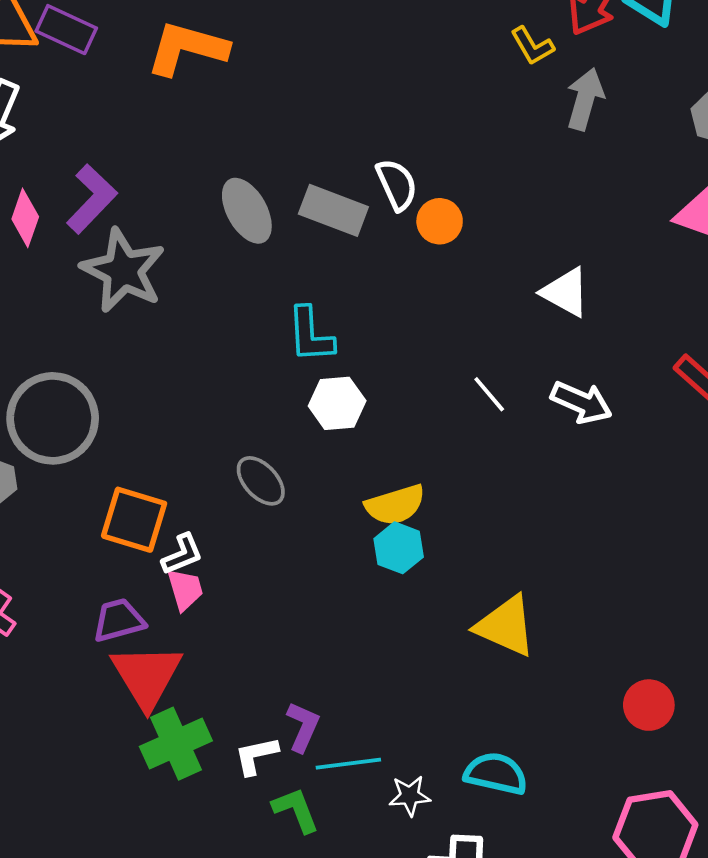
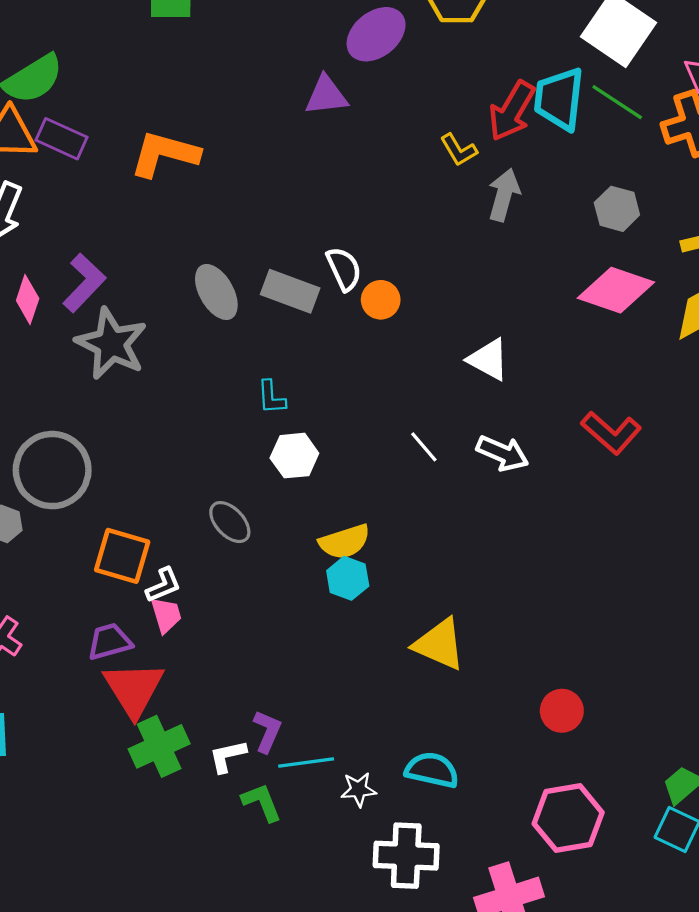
cyan L-shape: (310, 335) -> (271, 397), size x0.7

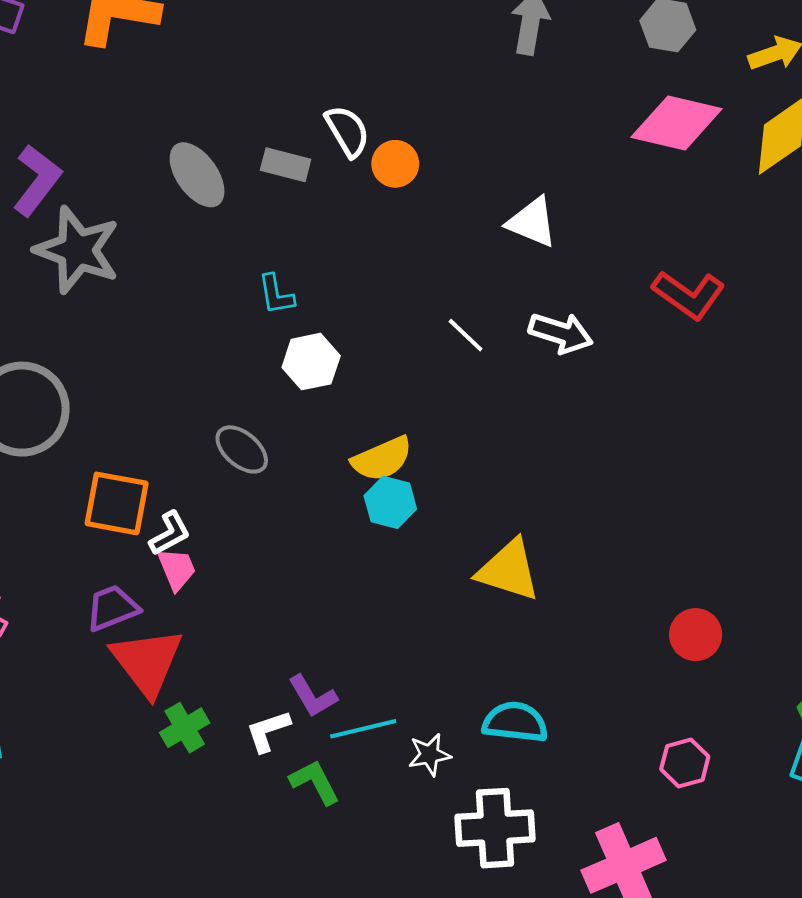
gray rectangle: (290, 291) -> (286, 165), size x0.7
red circle: (562, 711) -> (696, 635), moved
purple L-shape: (267, 731) -> (313, 696), turned 132
green cross: (159, 746) -> (185, 728), size x0.7
pink hexagon: (568, 818) -> (685, 763), size x0.6

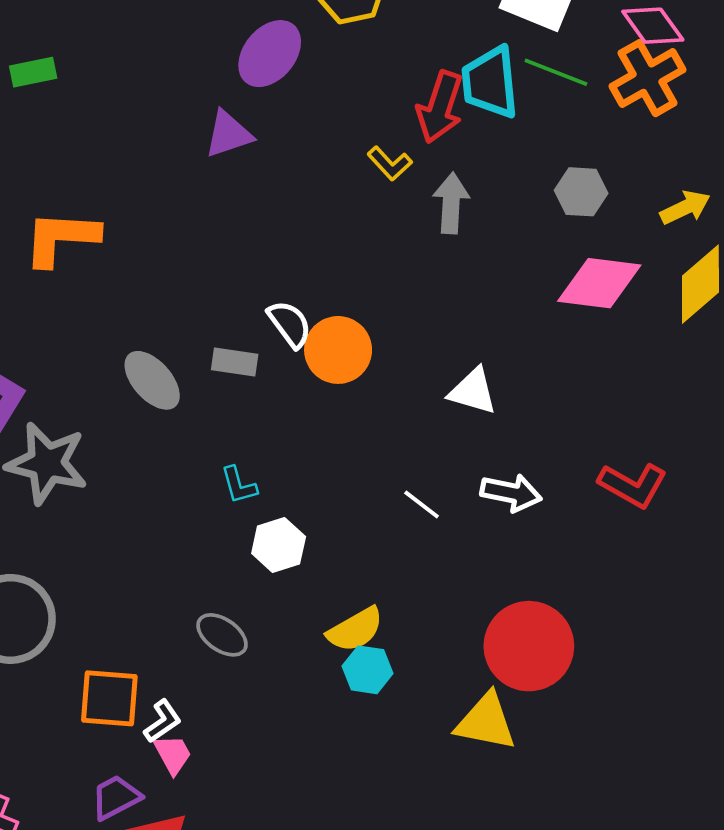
orange circle: (395, 164) -> (338, 350), size x1.5
red L-shape: (689, 295) -> (633, 485), moved
red circle: (696, 635) -> (529, 646), moved, size x1.8

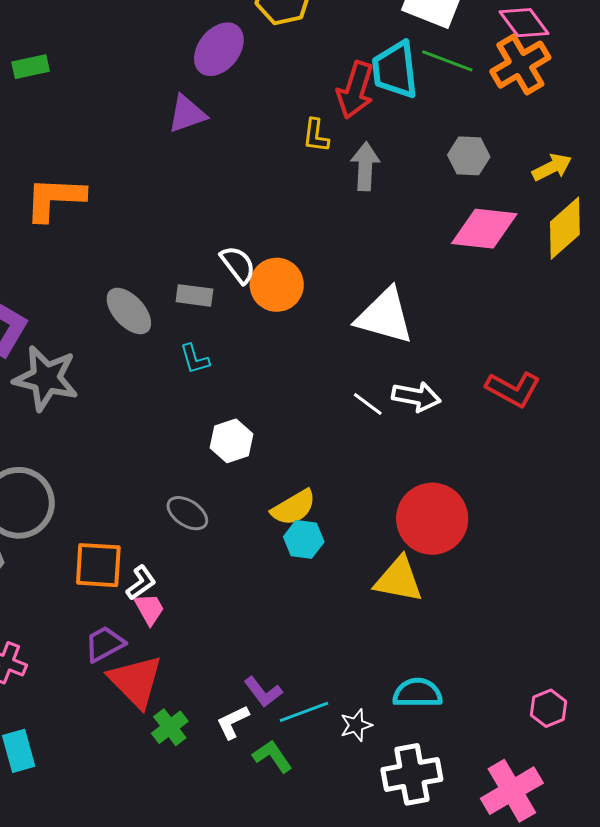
yellow L-shape: (390, 163) -> (316, 135), turned 51
white triangle: (473, 391) -> (385, 316), size x1.5
cyan L-shape: (239, 485) -> (195, 359), moved
white line: (422, 504) -> (368, 404), moved

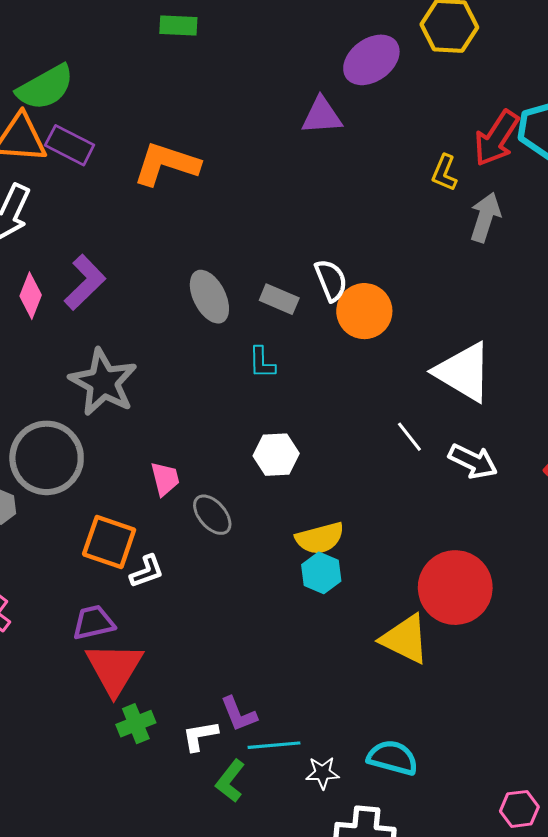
gray star: (46, 378) -> (103, 382), moved
white line: (368, 404) -> (409, 437), moved
pink trapezoid: (149, 609) -> (165, 479), moved
green L-shape: (272, 756) -> (230, 781), turned -123

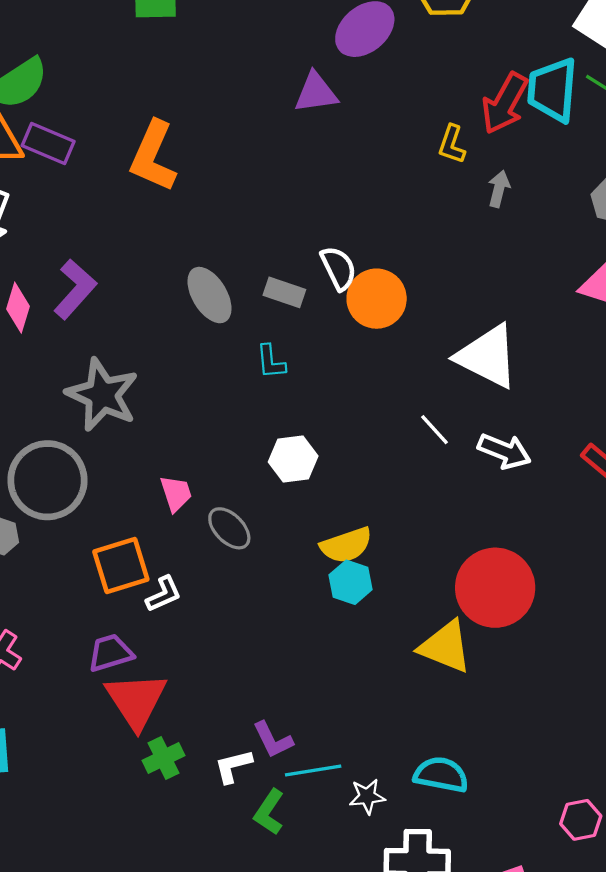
orange L-shape: (166, 164) -> (153, 156), turned -80
gray arrow: (485, 217) -> (499, 189), size x0.7
orange square: (109, 542) -> (121, 566), turned -32

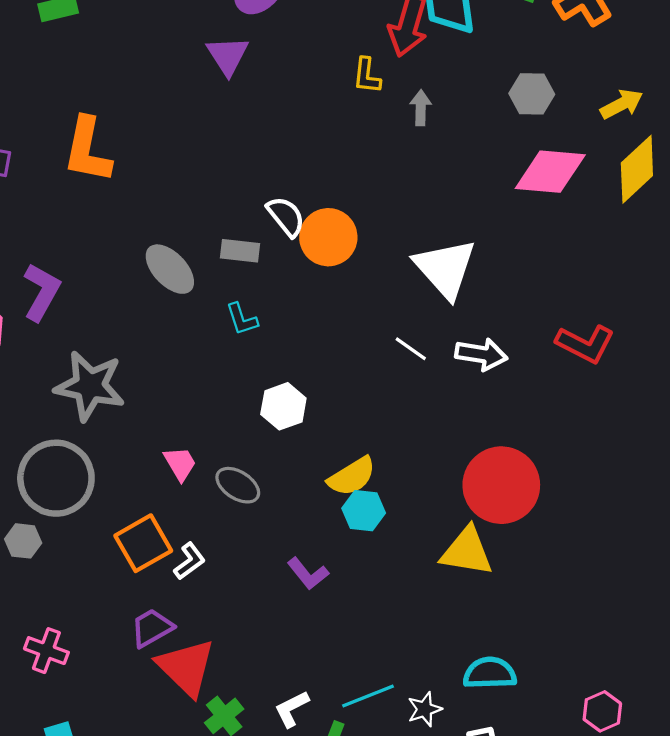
purple triangle: (316, 93) -> (228, 56), turned -42
white triangle: (487, 356) -> (445, 268), turned 34
purple L-shape: (273, 740) -> (308, 574), moved
pink hexagon: (581, 820) -> (602, 711), moved

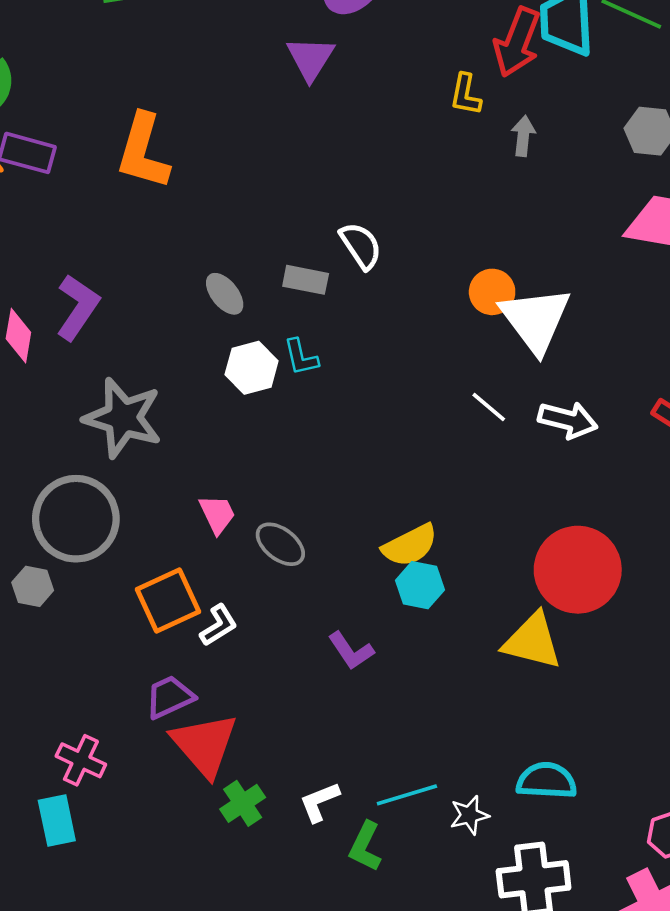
orange circle: (328, 237) -> (492, 292), moved, size x0.7
gray ellipse: (170, 269) -> (225, 294), size x0.7
white hexagon: (283, 406) -> (252, 368), moved
pink cross: (46, 651) -> (81, 760), moved

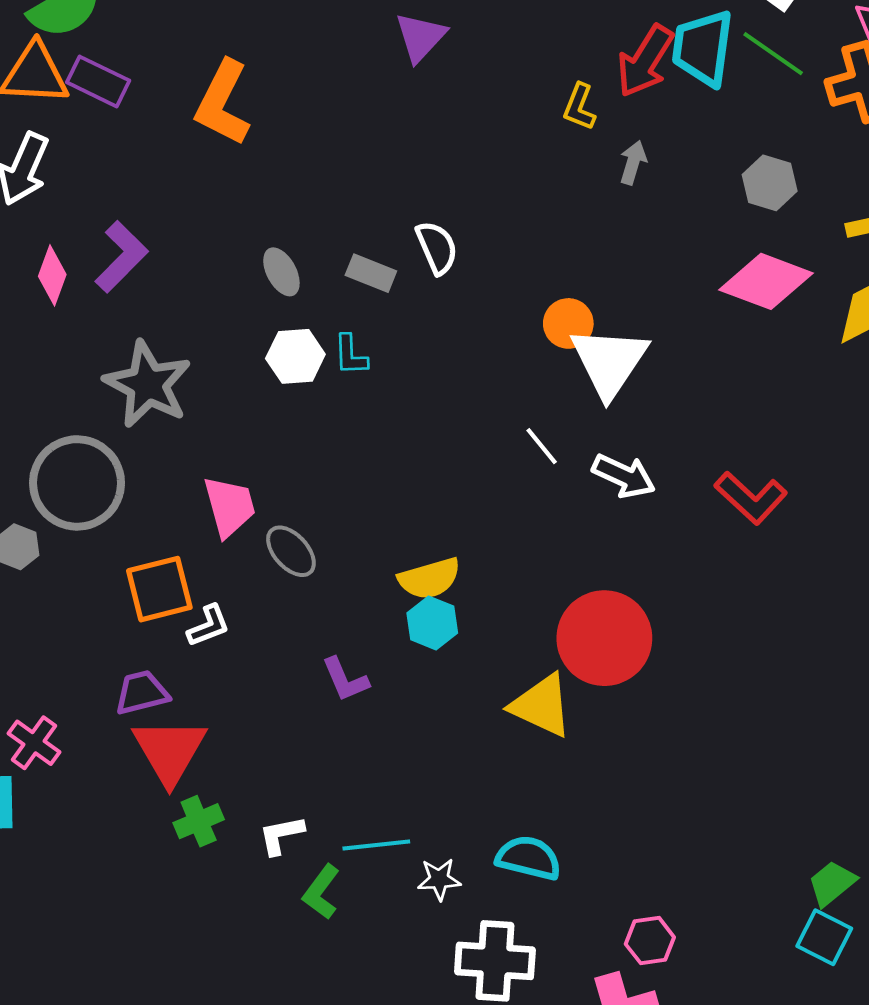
pink trapezoid: (217, 514) -> (229, 506), size x1.4

